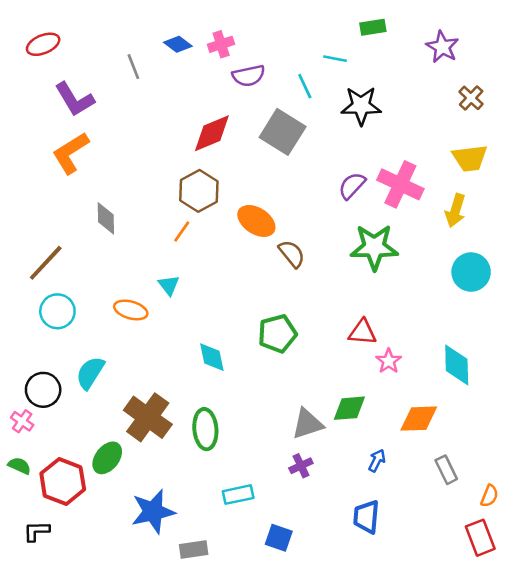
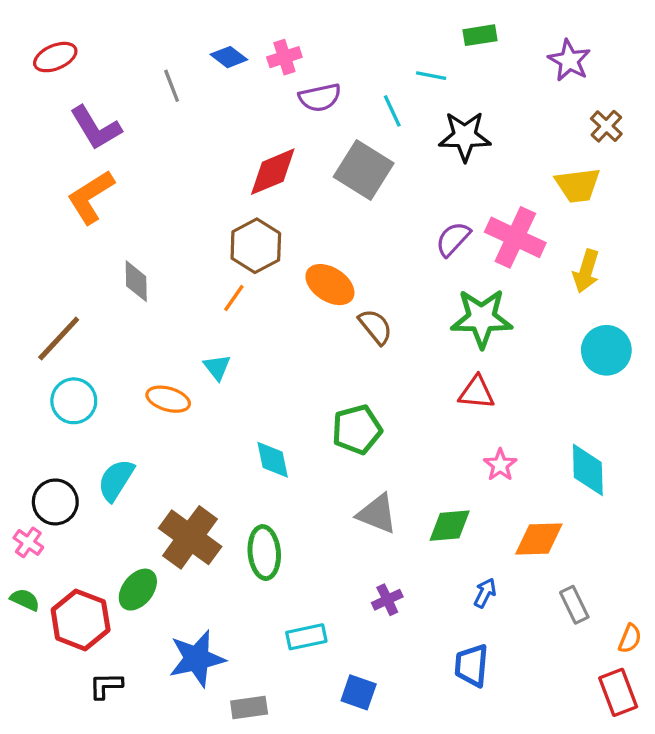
yellow trapezoid: (470, 158) -> (578, 185), moved
red triangle: (362, 332) -> (477, 392), moved
gray triangle: (307, 424) -> (377, 514), moved, turned 40
black L-shape: (37, 531) -> (106, 686), moved

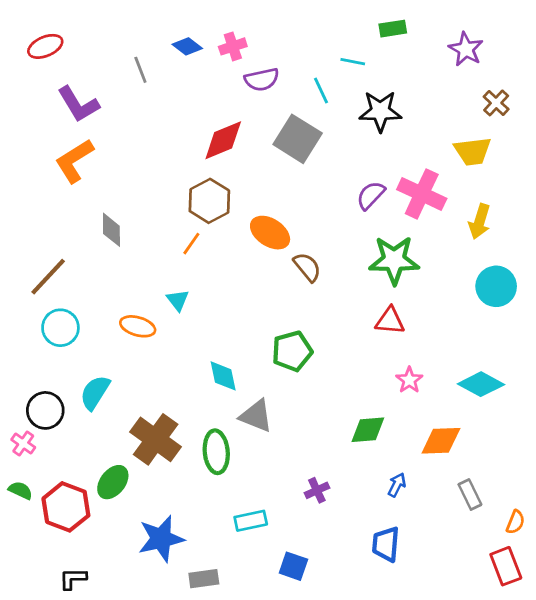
cyan diamond: (588, 470) -> (481, 384), turned -60
gray triangle: (377, 514) -> (256, 416), moved
black L-shape: (106, 686) -> (73, 579), moved

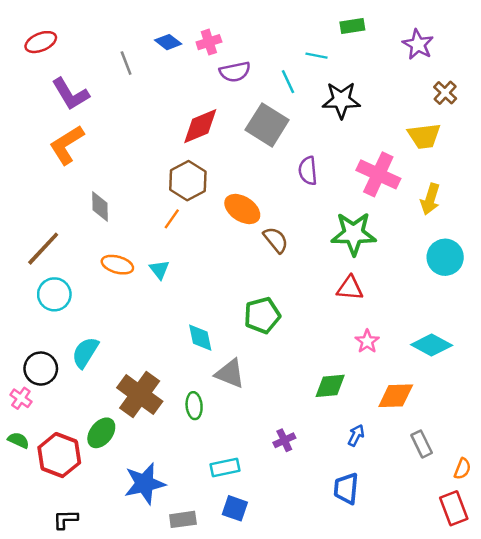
purple semicircle: (371, 195) -> (308, 171), moved, turned -48
orange ellipse: (138, 326) -> (117, 265), moved
green ellipse: (216, 452) -> (194, 406), size x0.7
blue square: (293, 566) -> (235, 508), moved

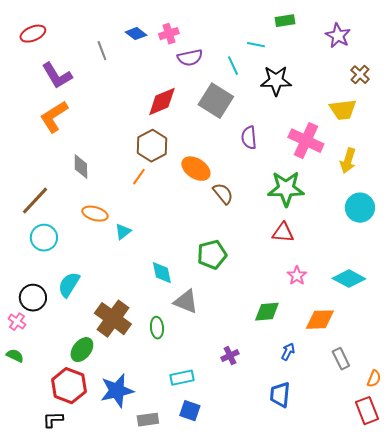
cyan triangle: (159, 270) -> (123, 232), moved, turned 30
red hexagon: (59, 455) -> (69, 386), moved

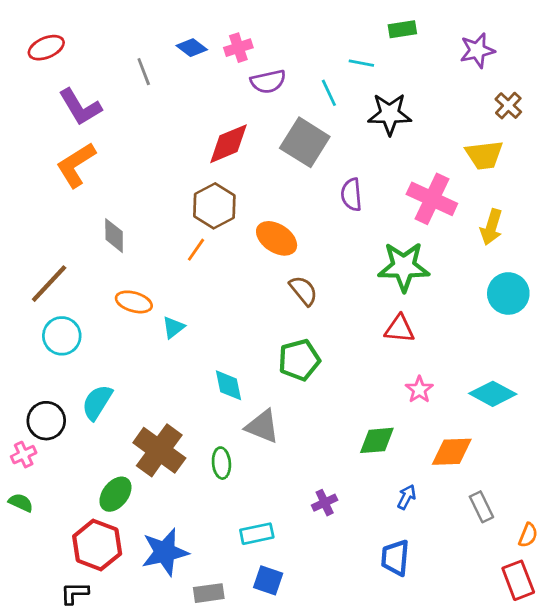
purple star: (338, 36) -> (477, 50), turned 30
brown semicircle: (223, 194) -> (303, 291), moved
pink cross: (17, 322) -> (24, 455), turned 30

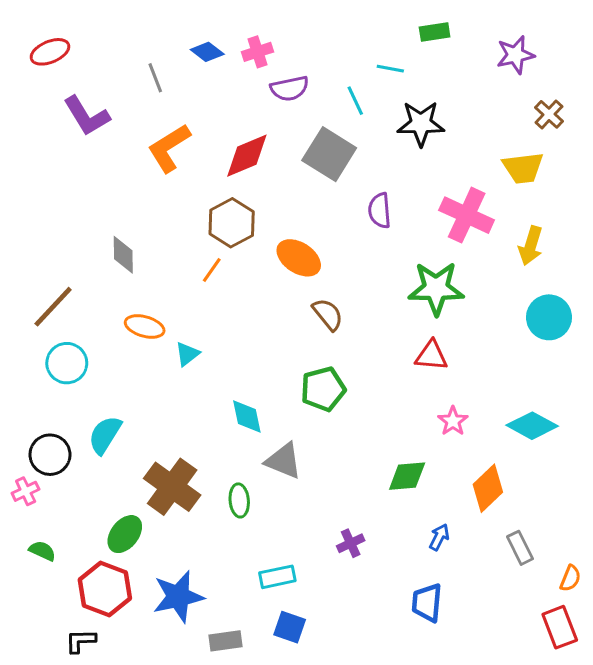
orange L-shape: (76, 165) -> (169, 148), moved
orange diamond: (452, 452) -> (488, 488), turned -42
green semicircle: (21, 503) -> (42, 551), moved

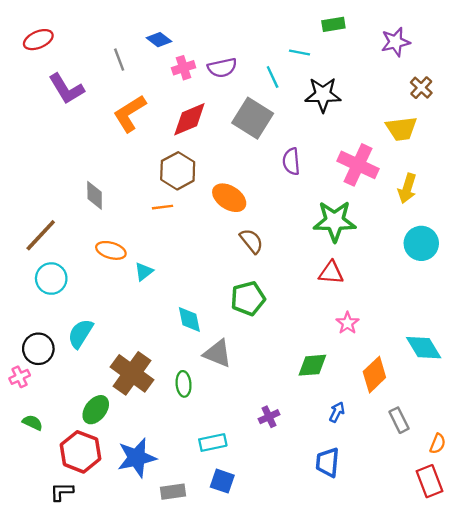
pink cross: (258, 52) -> (184, 68), moved
orange line: (212, 270) -> (162, 207), turned 48
cyan diamond: (532, 426) -> (424, 348), moved, turned 30

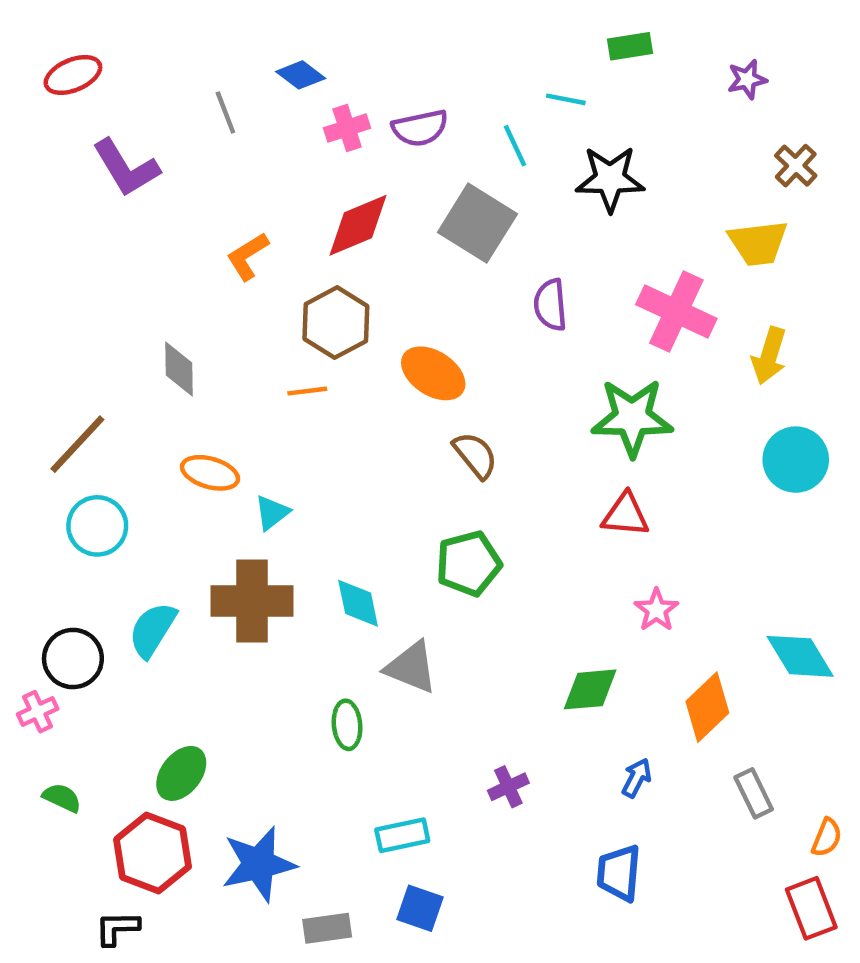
purple star: (396, 42) -> (747, 79), size x0.7
orange L-shape: (130, 113) -> (248, 256), moved, size x0.7
brown cross: (132, 373) -> (252, 601), moved, turned -36

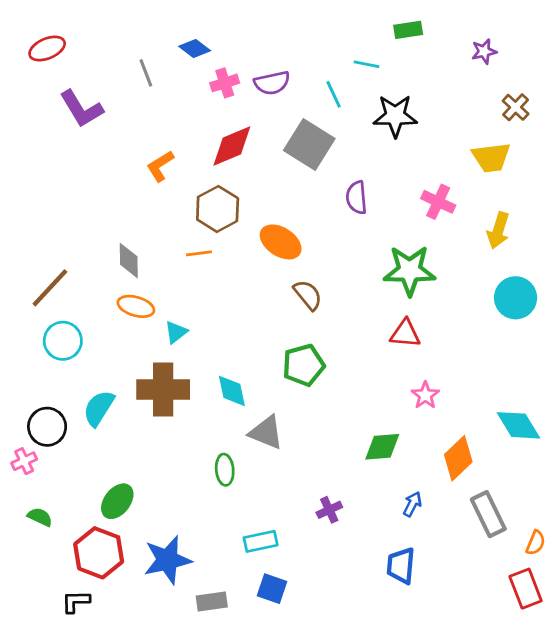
pink cross: (676, 311) -> (438, 202), size x0.7
gray diamond: (179, 369) -> (129, 261), moved
gray rectangle: (754, 793) -> (488, 514), size x1.4

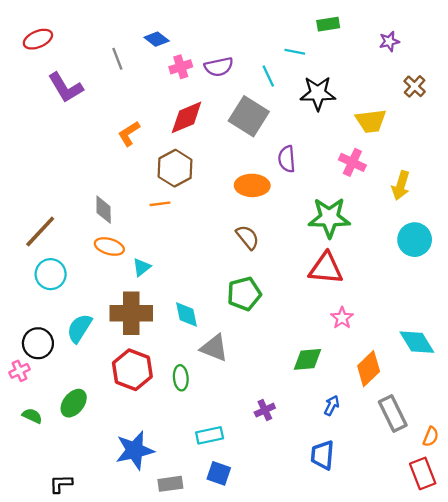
yellow trapezoid: (491, 157) -> (371, 121), moved
orange ellipse: (281, 242) -> (252, 185), moved, turned -32
red triangle: (405, 334) -> (326, 268), size x1.4
green ellipse: (117, 501) -> (74, 403), moved
red hexagon: (99, 553) -> (132, 370), moved

